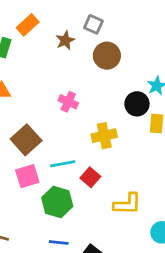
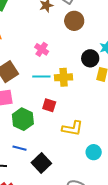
cyan line: (63, 164) -> (41, 76), moved
red square: (90, 177) -> (49, 105), turned -32

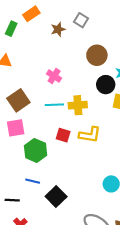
brown circle: (74, 21) -> (97, 55), moved
yellow L-shape: (72, 128) -> (90, 135), moved

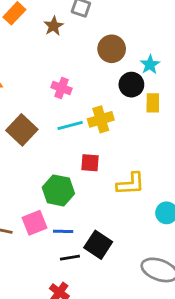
pink square: (16, 128) -> (35, 223), moved
yellow L-shape: (90, 135) -> (131, 184), moved
black line: (12, 200) -> (70, 258), moved

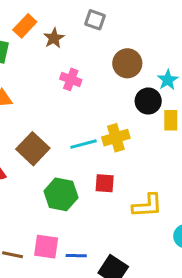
brown star: (54, 26) -> (54, 38), moved
pink cross: (62, 88) -> (71, 79), moved
green hexagon: (58, 190) -> (61, 194), moved
pink square: (35, 223) -> (46, 247), turned 30

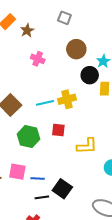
gray square: (95, 20) -> (64, 18), moved

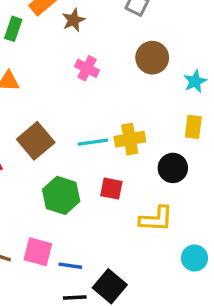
black circle: (90, 75) -> (173, 168), moved

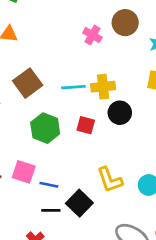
pink cross: (87, 68) -> (92, 35), moved
black circle: (173, 168) -> (120, 113), moved
yellow L-shape: (156, 219) -> (110, 180), moved, turned 64

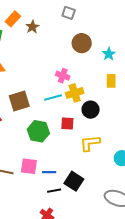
pink cross: (92, 35) -> (63, 76), moved
brown square: (28, 83) -> (19, 101), turned 30
yellow L-shape: (110, 180) -> (90, 143), moved, turned 115

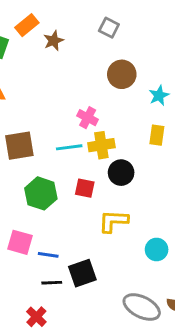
black square: (74, 181) -> (82, 273), turned 30

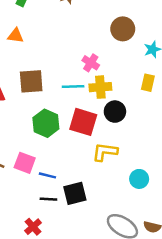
red square: (85, 188) -> (83, 122), size x1.6

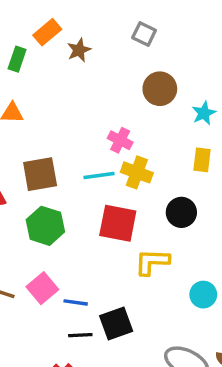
yellow cross: (100, 87) -> (137, 172), turned 30
black circle: (115, 112) -> (181, 212), moved
green hexagon: (46, 123) -> (45, 226), moved
pink square: (25, 163) -> (42, 288), turned 35

